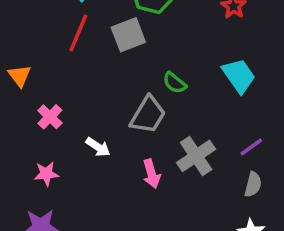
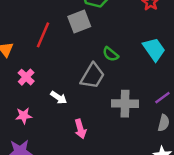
red line: (78, 33) -> (43, 35), moved
gray cross: (196, 156) -> (125, 104), turned 35
pink arrow: (151, 174) -> (80, 129), moved

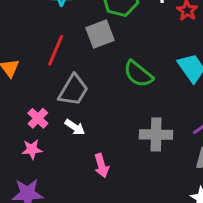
green semicircle: (111, 54) -> (138, 74), size x1.5
gray trapezoid: (92, 76) -> (73, 90), moved
pink cross: (26, 77) -> (38, 118), moved

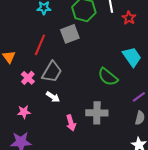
green semicircle: (138, 74) -> (108, 77), moved
pink cross: (38, 118) -> (28, 78), moved
gray cross: (156, 135) -> (97, 113), moved

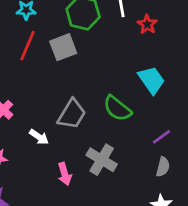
red line: (40, 45) -> (28, 46), moved
gray trapezoid: (52, 72) -> (72, 114), moved
gray cross: (97, 113) -> (102, 160), turned 30

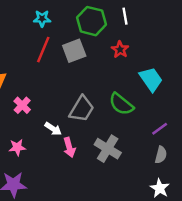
red star: (147, 24) -> (120, 50), moved
pink arrow: (65, 174) -> (69, 147), moved

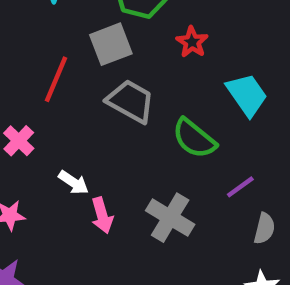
red line: (43, 50) -> (56, 79), moved
gray trapezoid: (82, 109) -> (131, 101), moved, turned -92
purple line: (160, 129) -> (240, 187), moved

